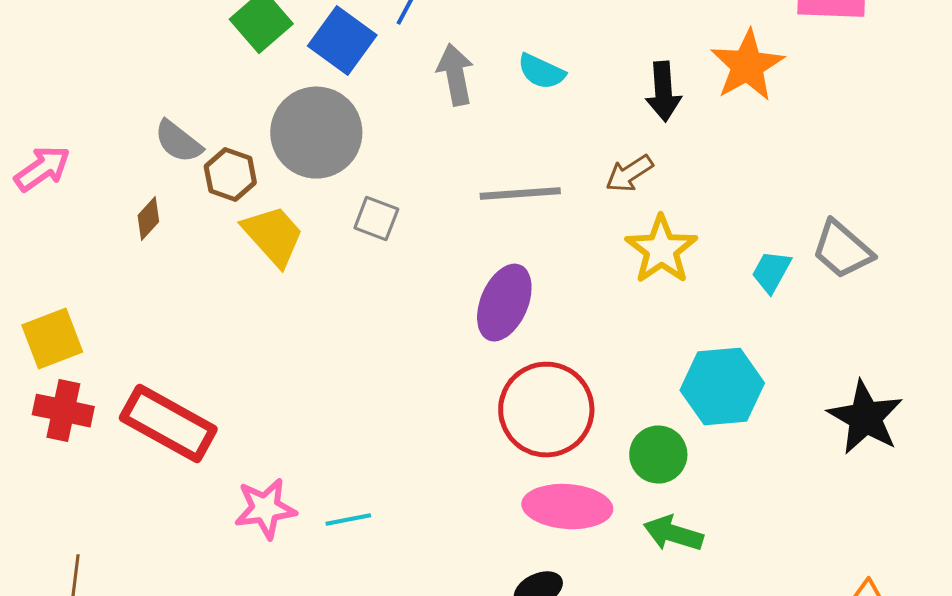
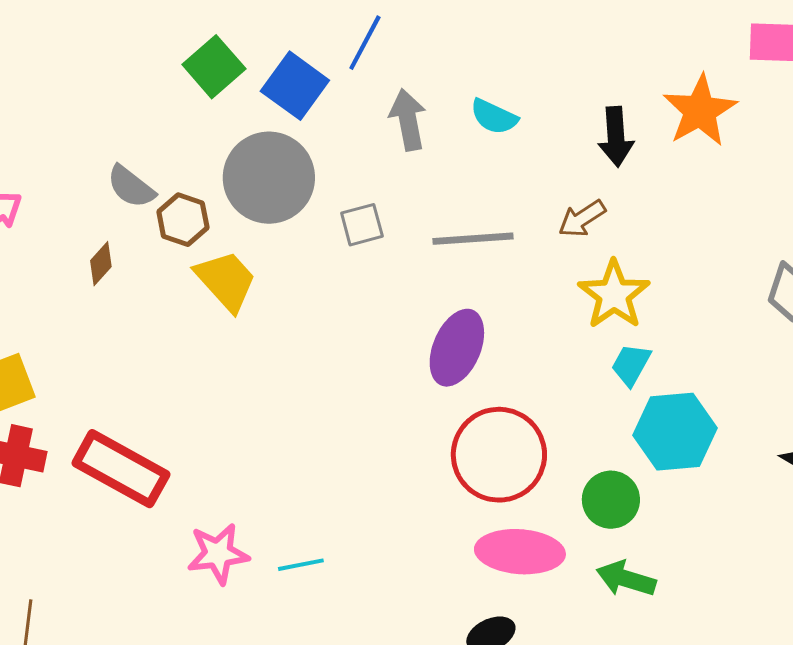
gray square: (376, 219) -> (362, 225), moved, turned -36
cyan trapezoid: (771, 272) -> (631, 365), moved

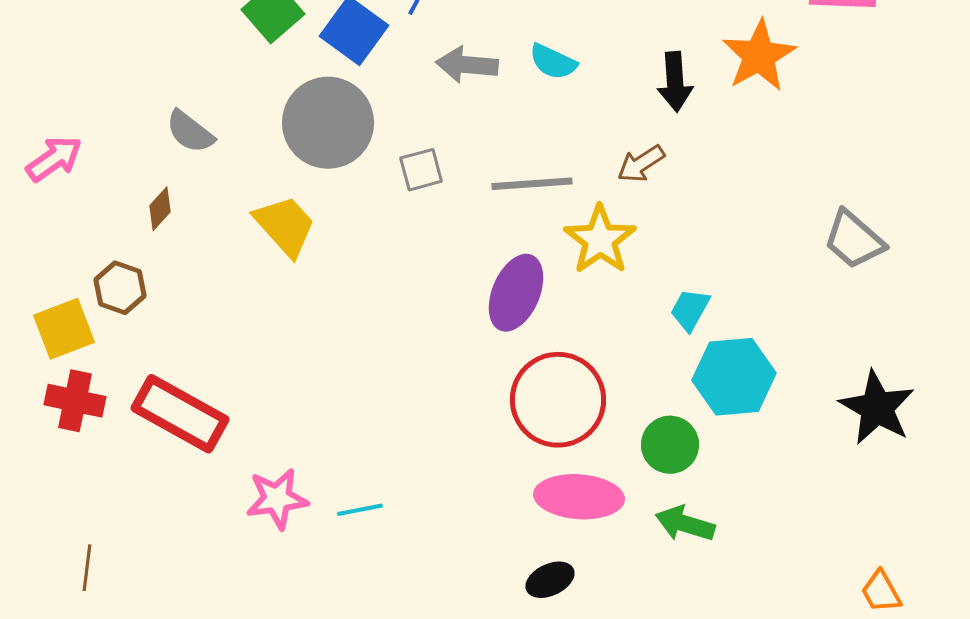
gray arrow: (408, 120) -> (467, 65), turned -74
brown hexagon: (183, 220) -> (120, 288), moved
yellow star: (614, 295) -> (600, 240), moved

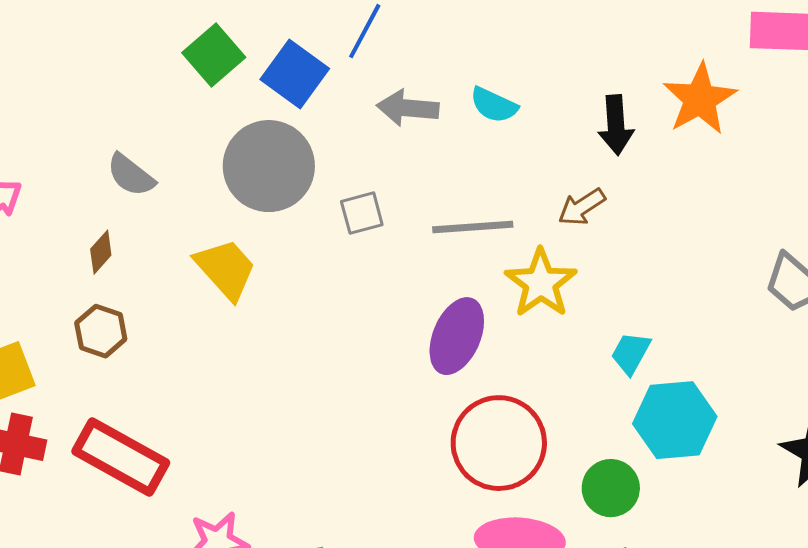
brown hexagon: (120, 288) -> (101, 331), moved

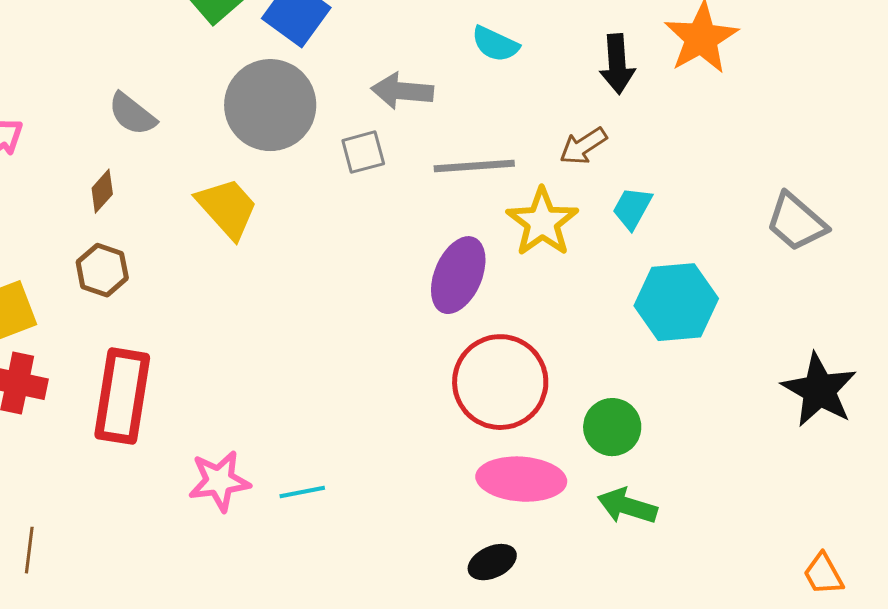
gray arrow: (408, 108) -> (402, 91), moved
cyan trapezoid: (631, 353) -> (632, 208), moved
cyan hexagon: (675, 420) -> (676, 302), moved
red rectangle: (121, 457) -> (122, 396), turned 70

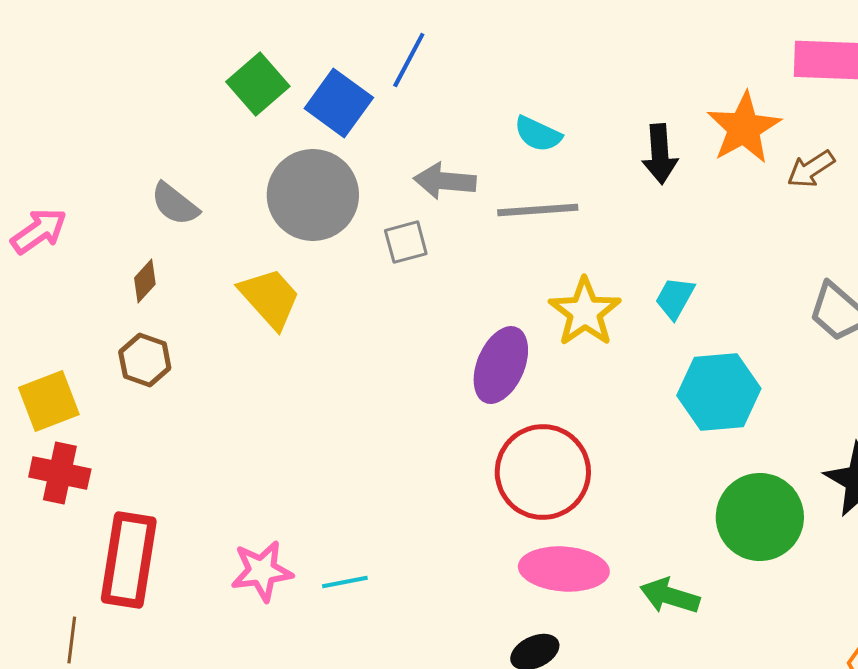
brown arrow: (583, 146) -> (811, 169), moved
gray line: (474, 166) -> (538, 210), moved
red rectangle: (122, 396) -> (129, 560), moved
green circle: (612, 427) -> (760, 517), moved, size x1.5

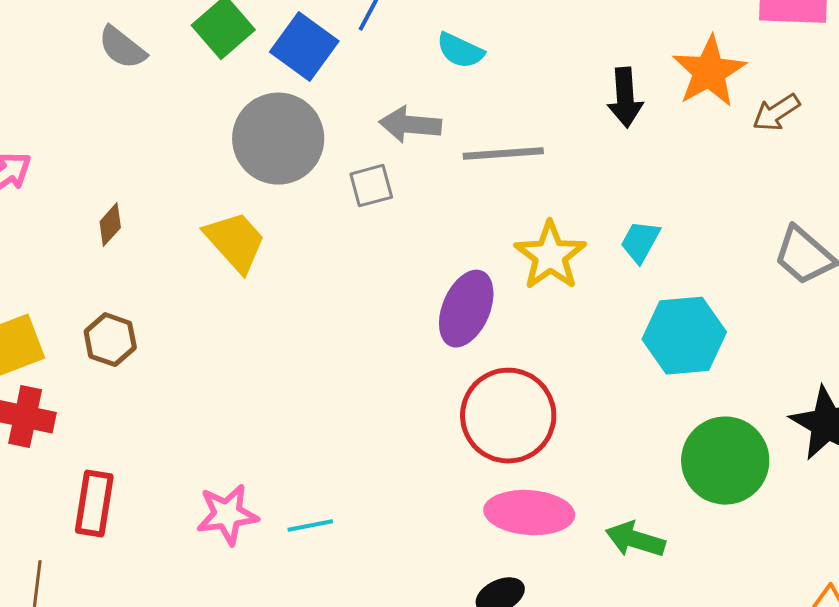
cyan semicircle: (538, 134) -> (460, 51), moved
gray semicircle: (175, 204) -> (122, 48), moved
brown hexagon: (145, 360) -> (110, 340), moved
red rectangle: (129, 560) -> (94, 504), size x0.7

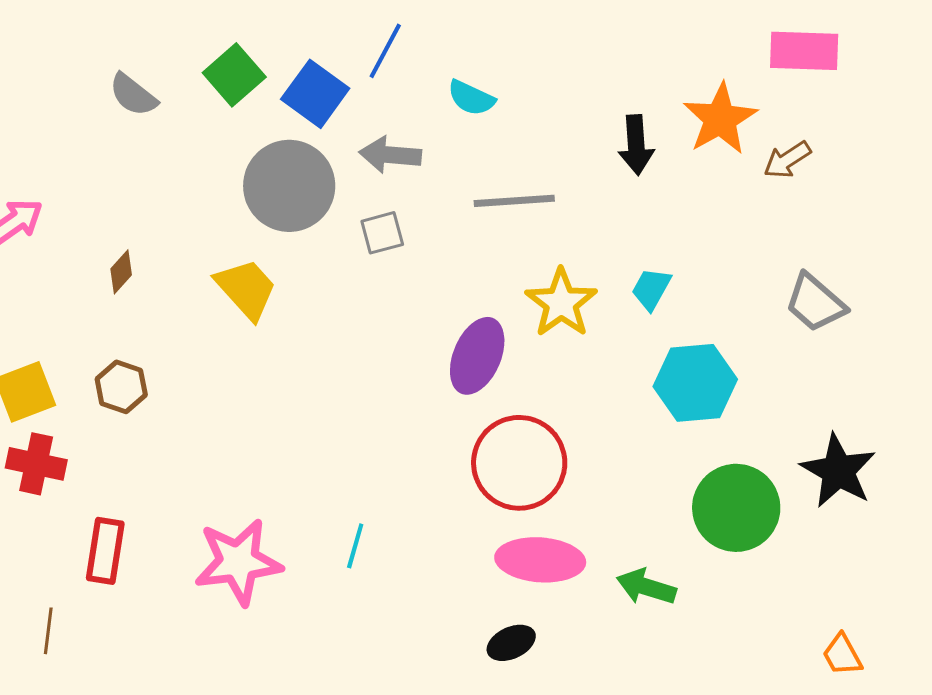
gray arrow: (410, 125) -> (390, 155), moved
pink star: (227, 515) -> (238, 562), size x1.4
cyan line: (310, 526) -> (355, 546), moved, turned -63

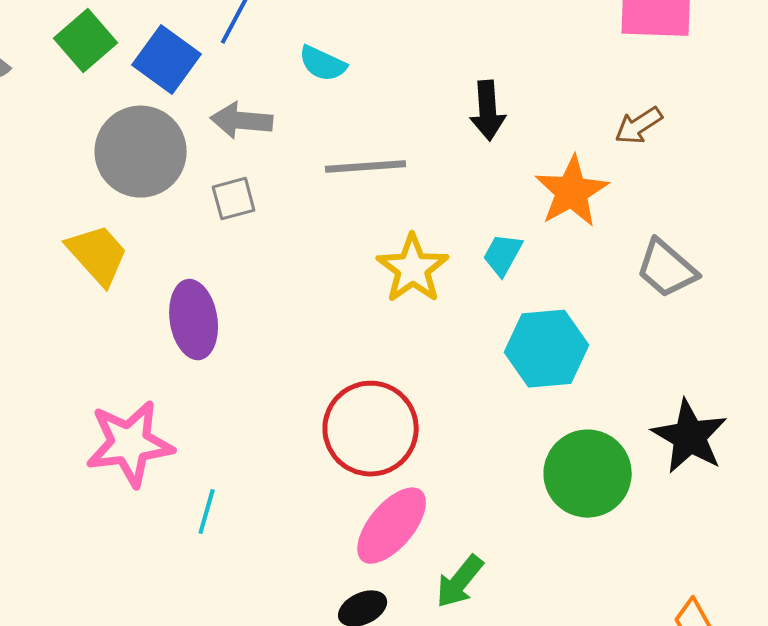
orange star: (720, 119) -> (572, 192), moved
purple ellipse: (477, 356) -> (194, 320), moved, turned -32
pink ellipse: (540, 560) -> (392, 526), turned -54
pink star: (238, 562) -> (130, 444), moved
green arrow: (646, 587) -> (460, 582), moved, turned -68

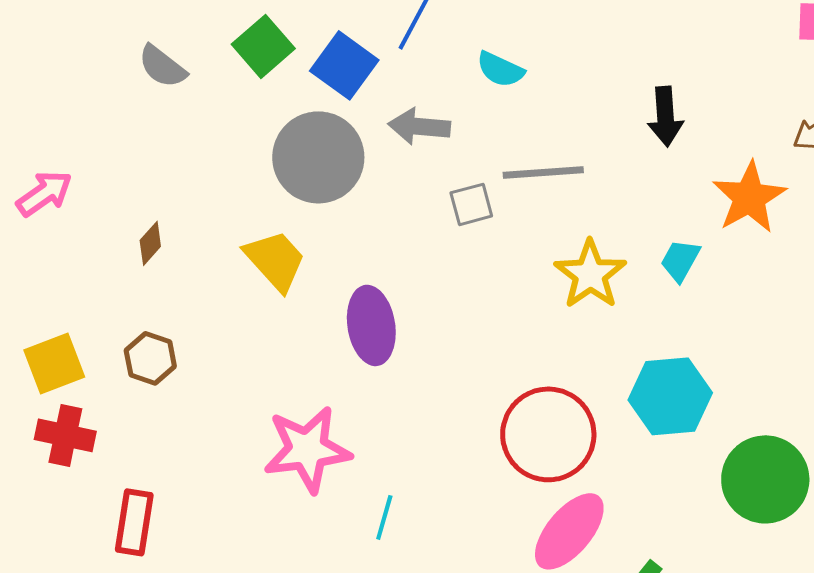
gray square: (234, 199) -> (471, 204), moved
cyan hexagon: (547, 349) -> (670, 396), moved

